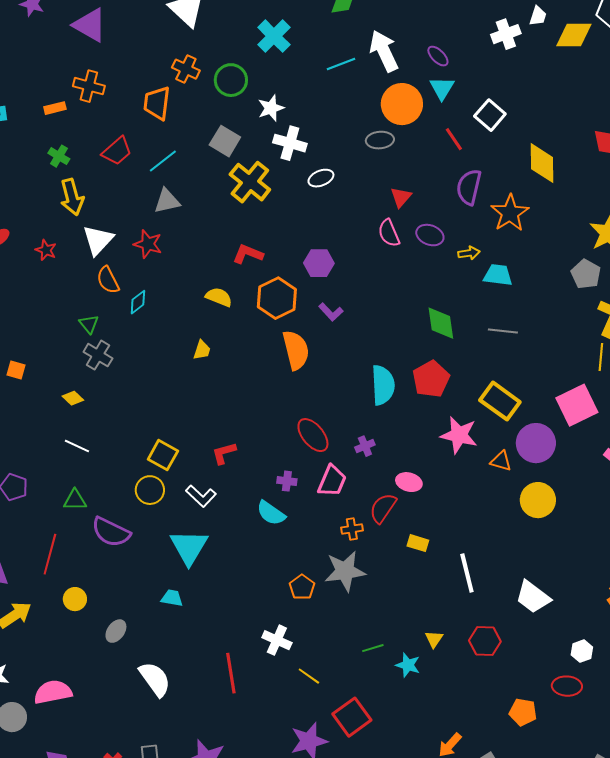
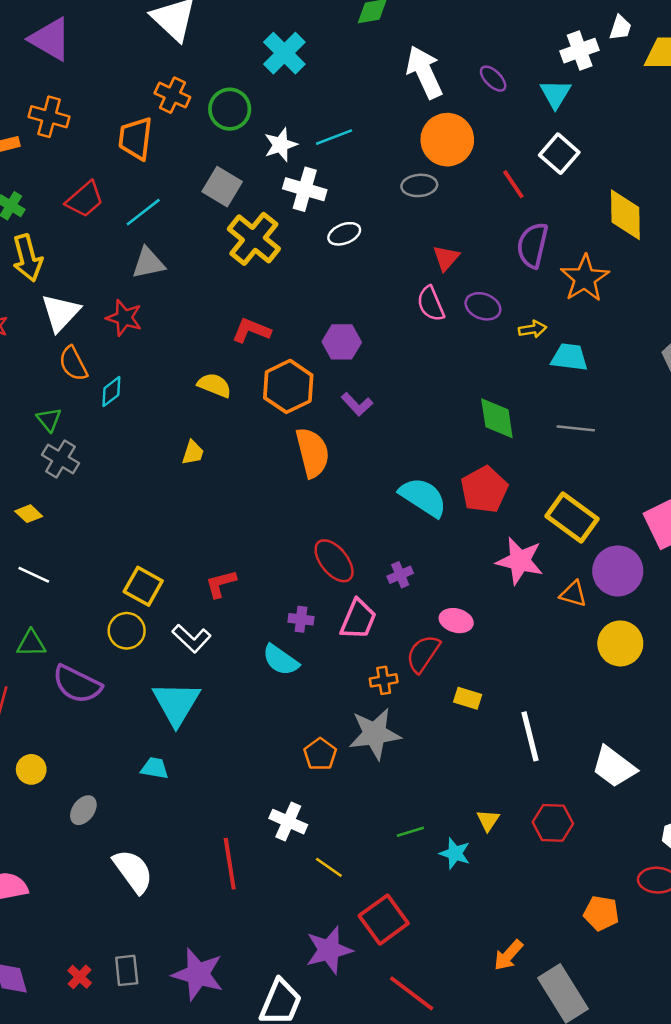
cyan line: (341, 64) -> (334, 137), moved
cyan triangle: (442, 88) -> (555, 94), moved
cyan semicircle: (383, 385) -> (423, 497), turned -54

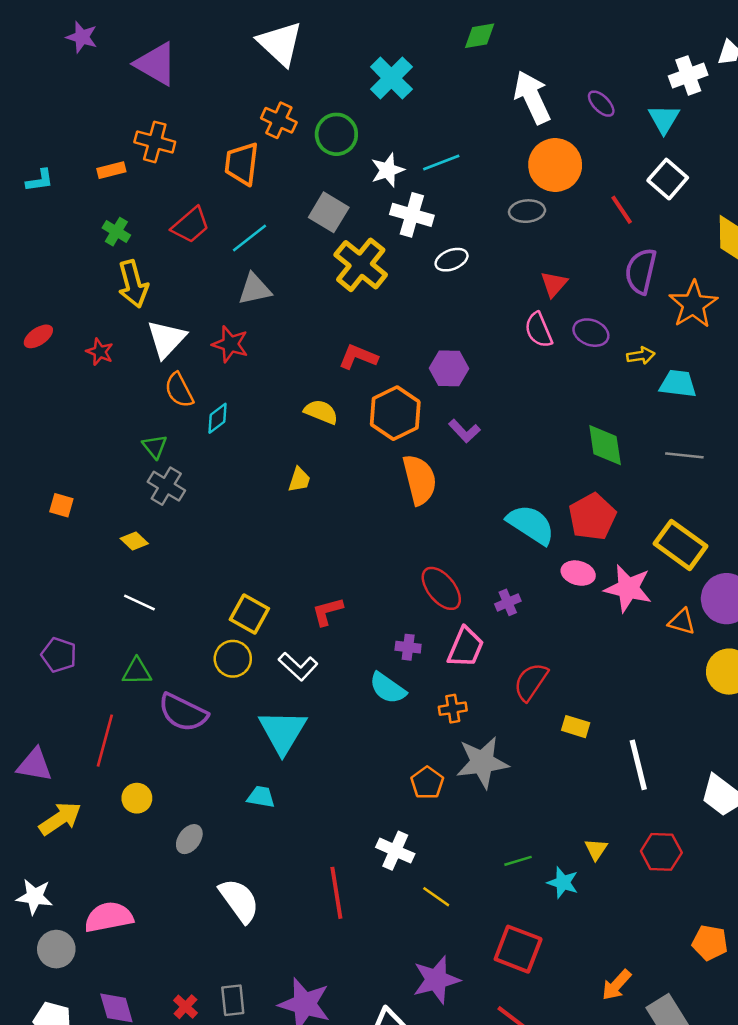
pink ellipse: (456, 621) -> (578, 573), moved
orange cross: (384, 680) -> (453, 709), moved
red square: (384, 920) -> (518, 949), moved, turned -33

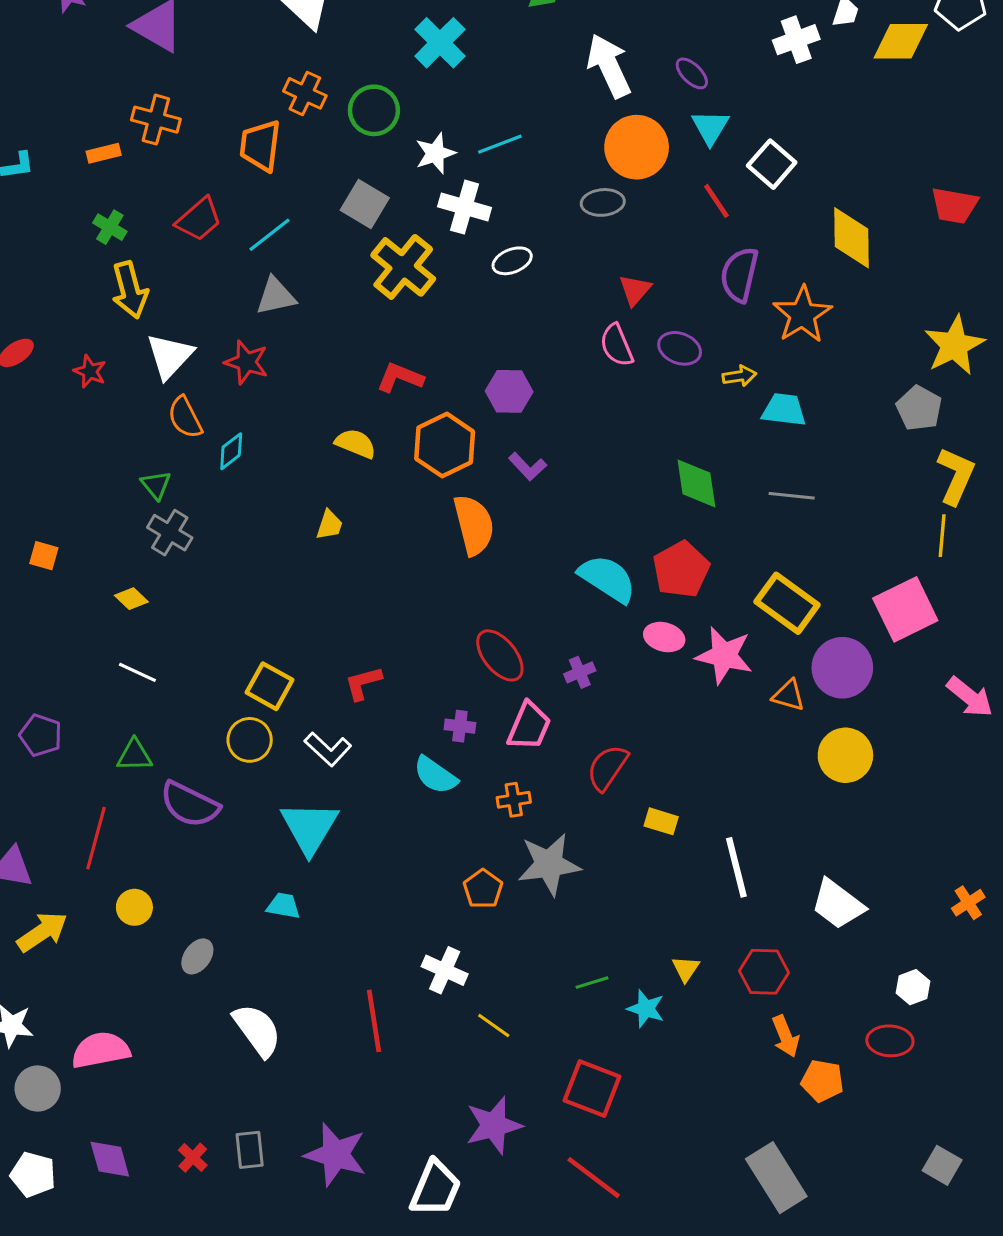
cyan triangle: (664, 119) -> (710, 127), moved
orange arrow: (617, 985) -> (786, 1036), moved, turned -64

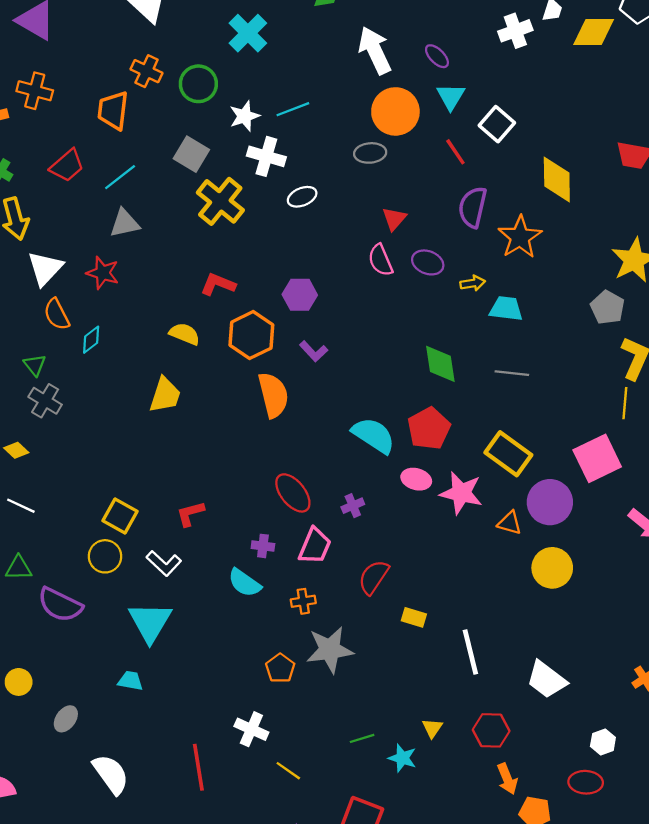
yellow trapezoid: (329, 525) -> (165, 395), size x1.6

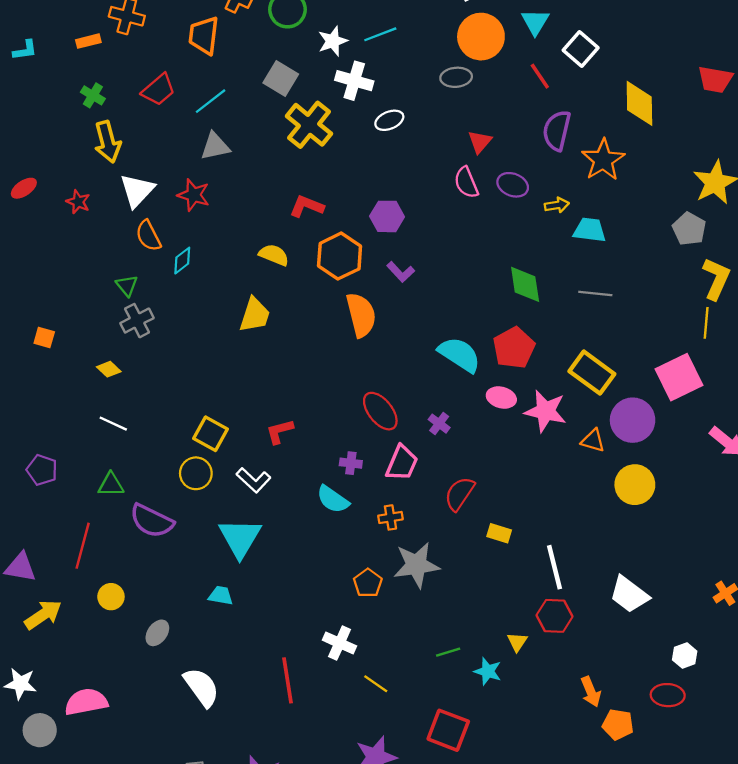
gray cross: (45, 401) -> (137, 321), turned 32
purple cross: (353, 506) -> (439, 424), turned -30
red hexagon: (491, 730) -> (555, 616), moved

